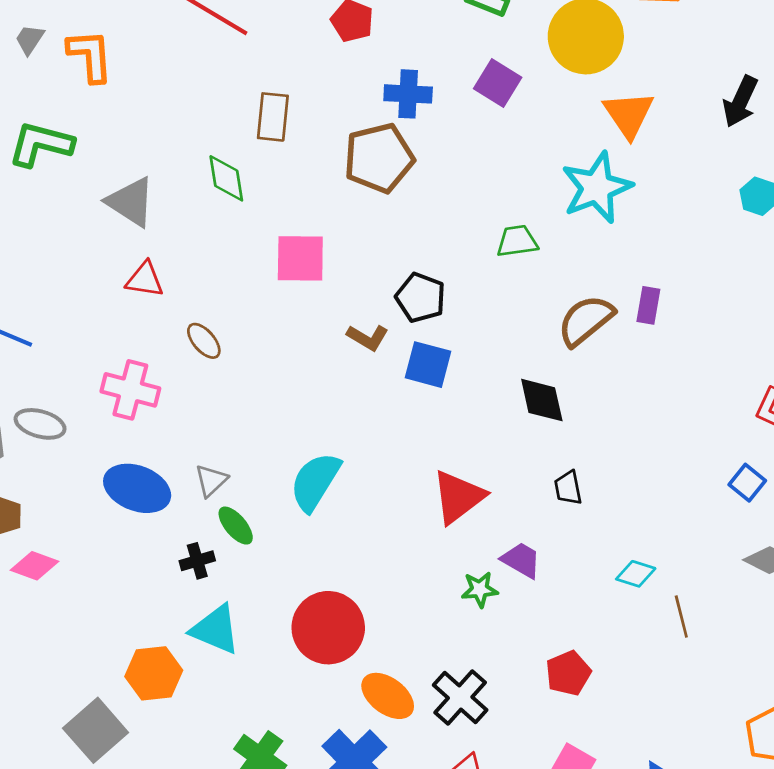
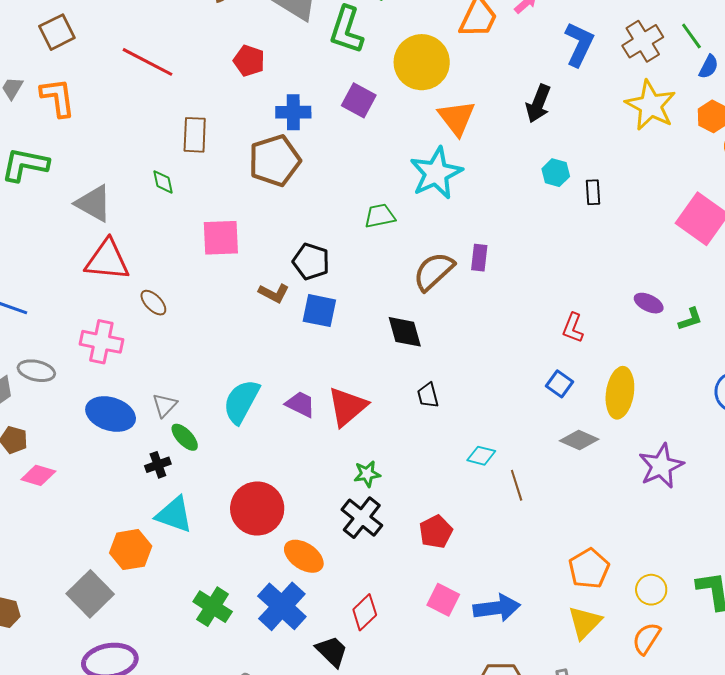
green diamond: (226, 178) -> (163, 182), size x0.7
red triangle: (145, 280) -> (107, 260), size x1.6
purple trapezoid: (521, 560) -> (300, 404), moved
black cross: (460, 698) -> (362, 518), moved

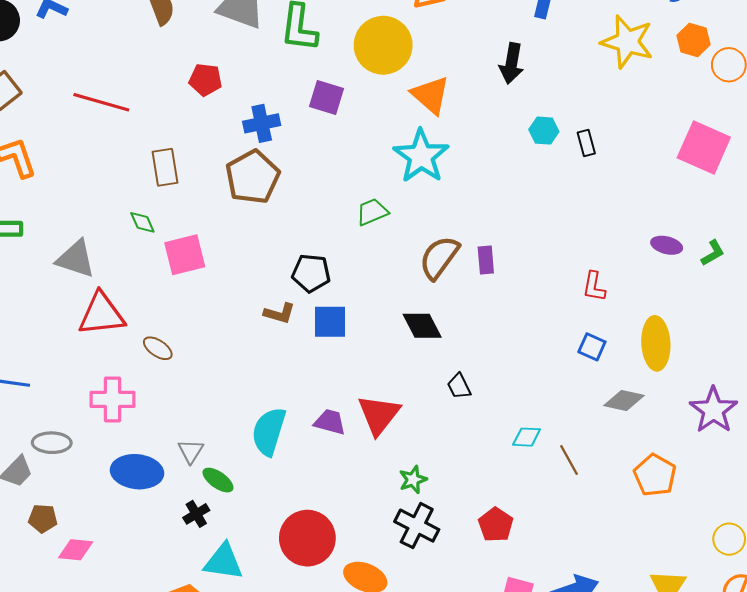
pink square: (221, 238) -> (185, 255), moved
purple rectangle: (479, 258) -> (486, 260), moved
orange pentagon: (589, 569) -> (655, 475), moved

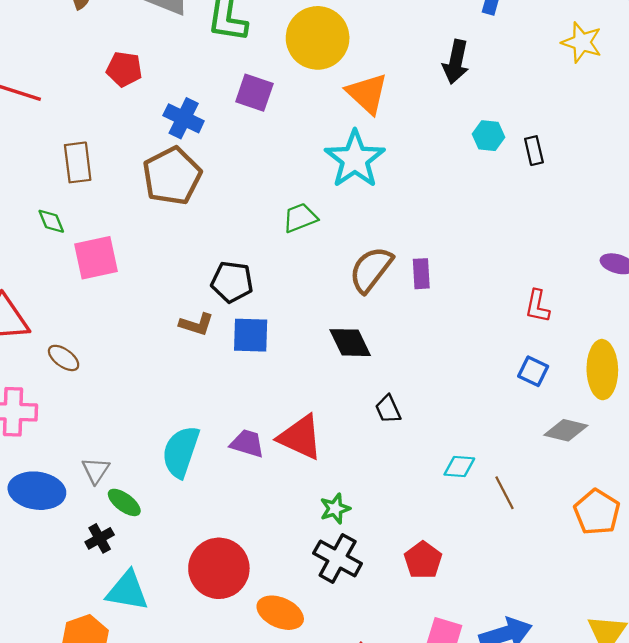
yellow star: (627, 42) -> (582, 42), size x0.7
blue cross: (262, 123) -> (184, 118), turned 36
red triangle: (379, 415) -> (300, 437), turned -45

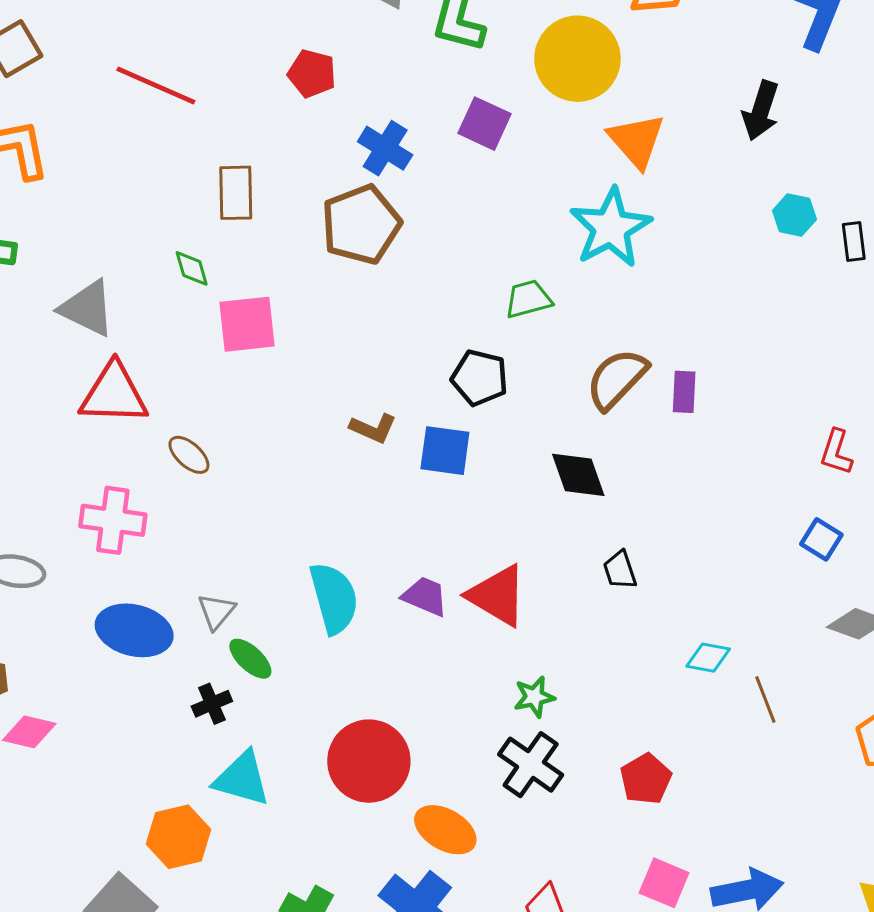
black pentagon: (232, 282) -> (480, 378), moved
cyan semicircle: (181, 452) -> (334, 598), turned 140

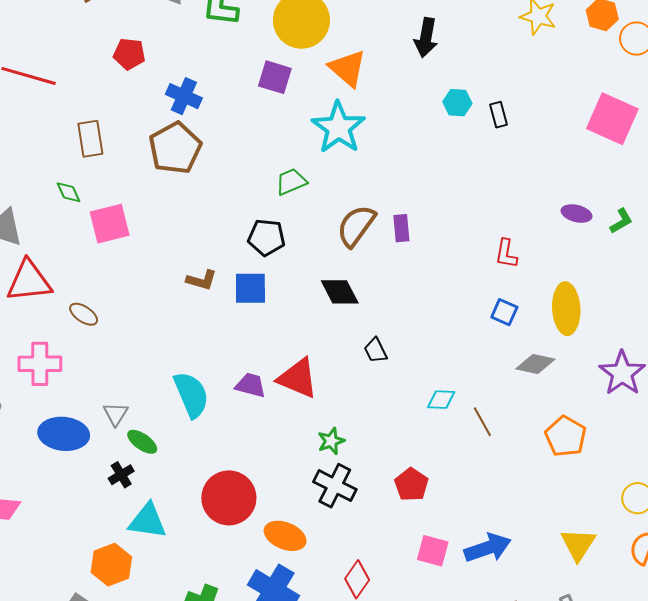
purple square: (484, 124) -> (275, 77), moved

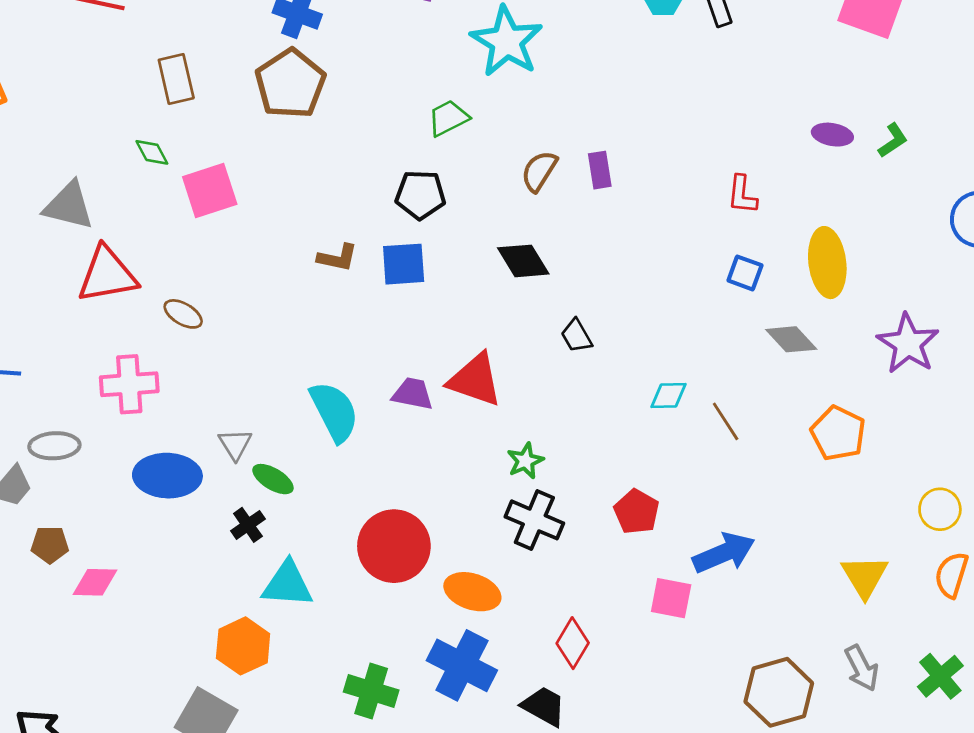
brown semicircle: (356, 226) -> (539, 171), size x0.7
gray diamond: (535, 364) -> (791, 339), turned 39
blue arrow: (488, 548) -> (724, 553), moved

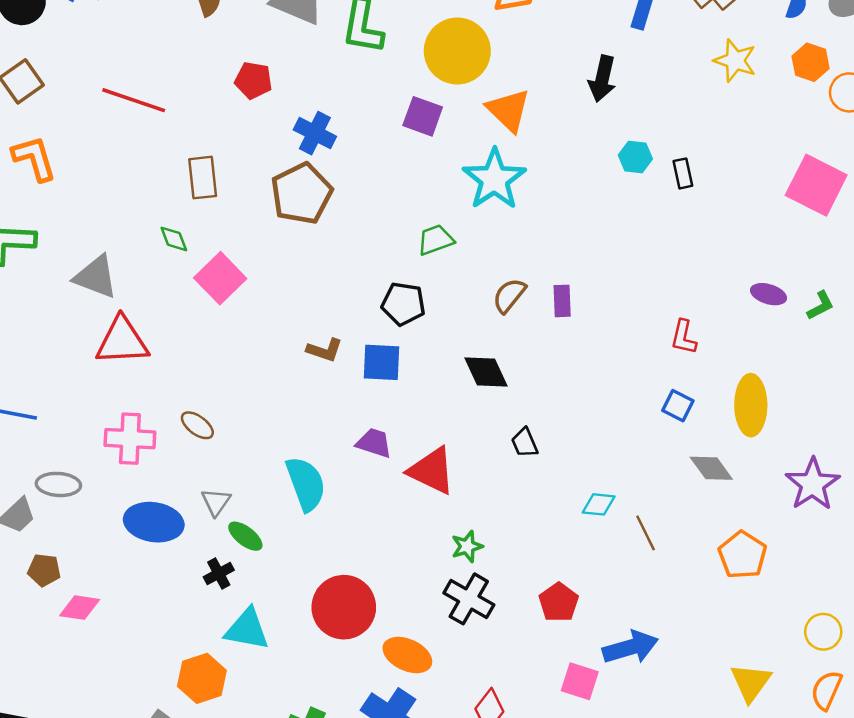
pink square: (210, 190) -> (220, 278), turned -33
brown ellipse: (183, 314) -> (197, 425), moved
purple trapezoid: (413, 394) -> (374, 443), moved

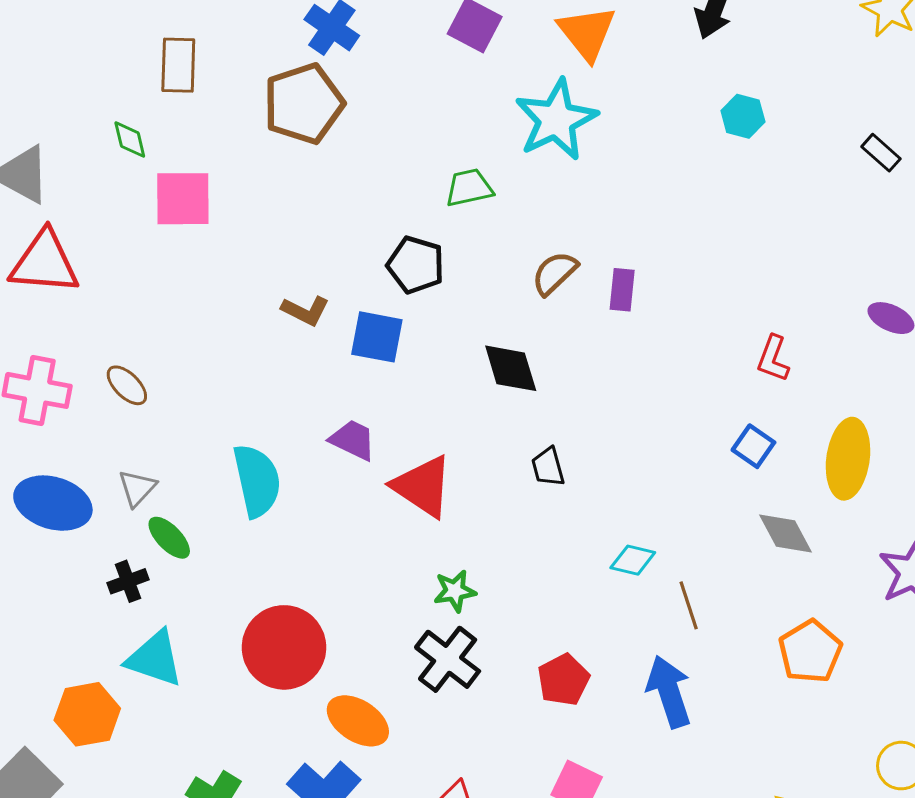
black rectangle: (683, 173) -> (881, 153), moved, turned -44
pink square: (220, 278) -> (183, 199), turned 36
blue arrow: (630, 647) -> (669, 692), moved, turned -100

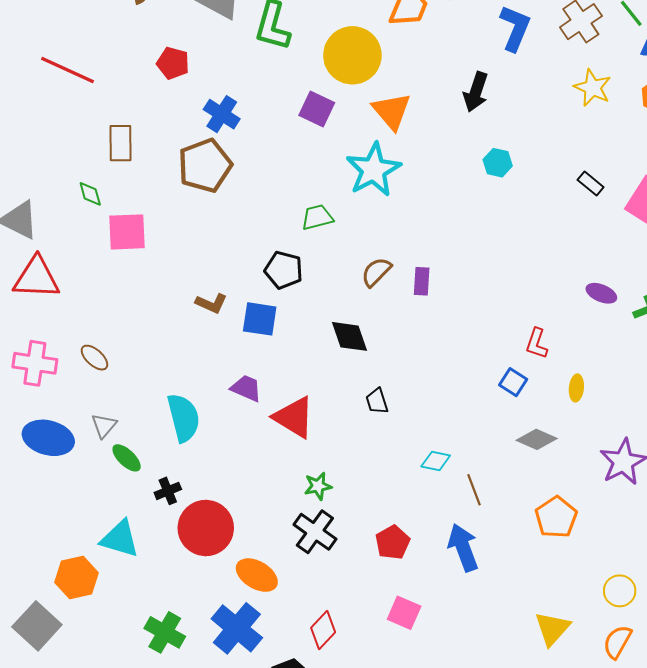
red L-shape: (773, 359) -> (537, 344), moved
yellow ellipse: (848, 459) -> (576, 388), size x0.5
gray diamond: (785, 533) -> (537, 439), turned -36
black cross: (128, 581) -> (168, 491), moved

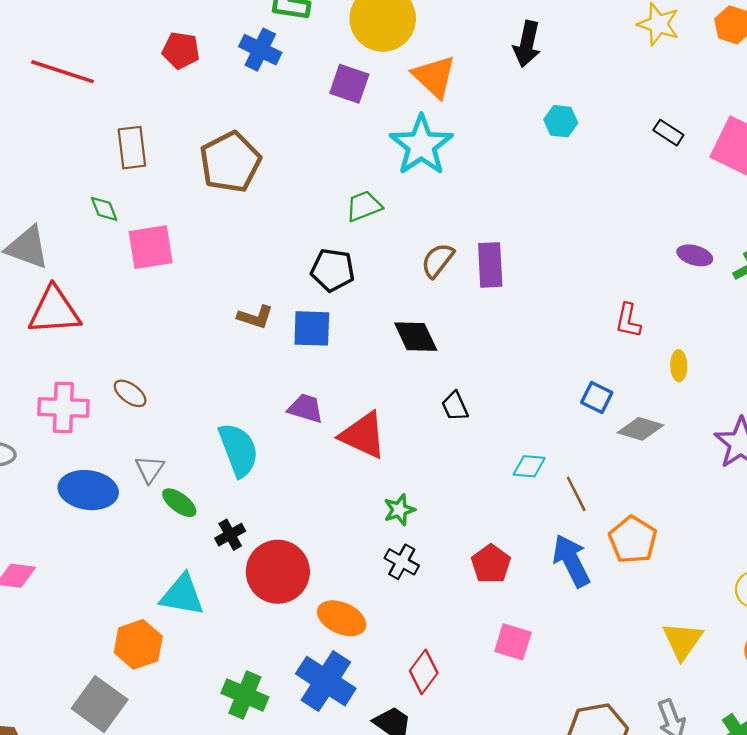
blue cross: (222, 114) -> (260, 50), moved
purple rectangle: (422, 281) -> (490, 265), size x1.4
blue square: (513, 382) -> (597, 398), moved
orange pentagon: (556, 517) -> (633, 540), moved
black cross: (315, 532) -> (402, 562), size x0.7

